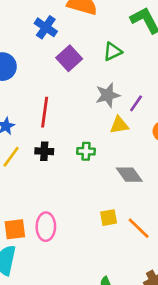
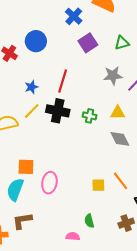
yellow triangle: (119, 125) -> (118, 113), moved
black cross: (44, 151) -> (58, 111), size x1.6
yellow square: (109, 218) -> (98, 185), moved
pink ellipse: (46, 227) -> (49, 183), moved

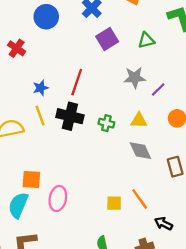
blue circle: (36, 41) -> (46, 17), moved
yellow line: (32, 111) -> (40, 115), turned -66

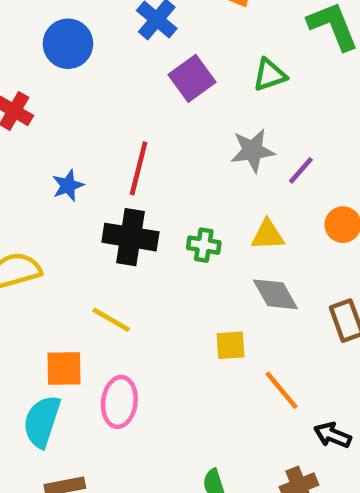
yellow line: (40, 115) -> (111, 320), moved, turned -36
yellow square: (114, 203) -> (230, 345), moved

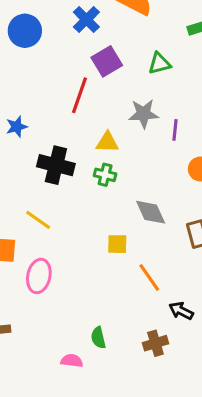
red line: (139, 168) -> (79, 95), moved
purple line: (301, 170) -> (175, 130), turned -40
yellow triangle: (268, 235) -> (107, 142), moved

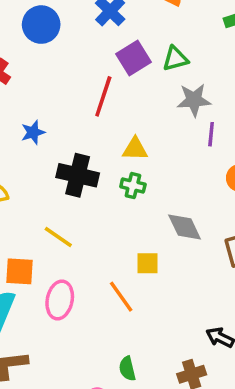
green triangle: (159, 64) -> (175, 59), moved
gray star: (144, 114) -> (194, 100), moved
orange line: (149, 277) -> (121, 297), moved

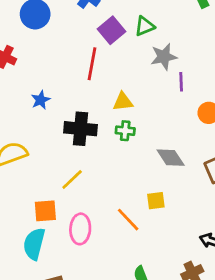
yellow line: (58, 237) -> (72, 180), turned -70
yellow square: (148, 263) -> (156, 201), moved

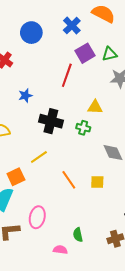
yellow triangle: (123, 102) -> (95, 107), moved
orange square: (45, 211) -> (16, 177), turned -30
orange line: (128, 220) -> (69, 180), moved
pink ellipse: (80, 229) -> (37, 217), moved

